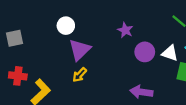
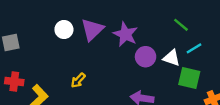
purple star: (125, 30) -> (125, 34), size x1.5
purple triangle: (80, 50) -> (92, 30), moved

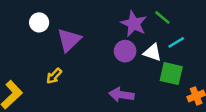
purple triangle: (92, 30) -> (69, 40), moved
purple star: (125, 34) -> (134, 24), moved

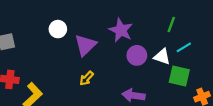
green line: (162, 17) -> (171, 24), turned 70
purple star: (134, 24) -> (121, 30), moved
yellow arrow: (54, 76) -> (86, 78), moved

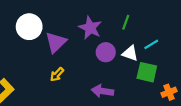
green line: (171, 24) -> (126, 22), moved
white circle: (58, 29) -> (29, 27), size x1.5

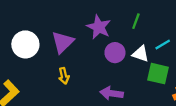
white circle: (29, 27) -> (25, 44), moved
yellow arrow: (57, 74) -> (64, 76), turned -56

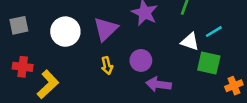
purple circle: (115, 53) -> (141, 60), moved

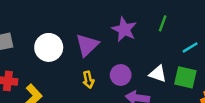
white triangle: (190, 42) -> (158, 74), moved

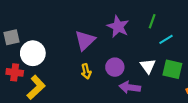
white circle: (49, 47) -> (33, 53), moved
cyan line: (190, 47) -> (166, 39), moved
white triangle: (158, 74) -> (148, 66), turned 35

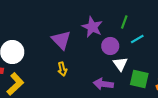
purple triangle: (85, 40) -> (61, 40), turned -30
purple circle: (115, 67) -> (110, 46), moved
green square: (172, 69) -> (139, 79), moved

